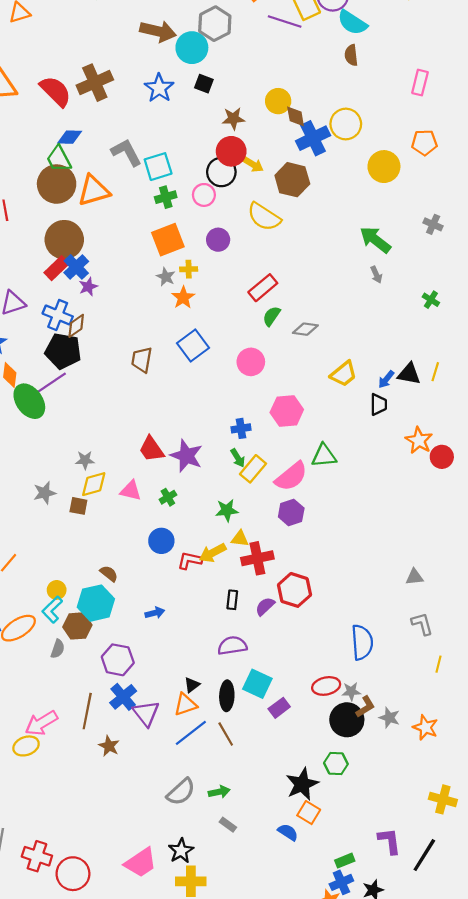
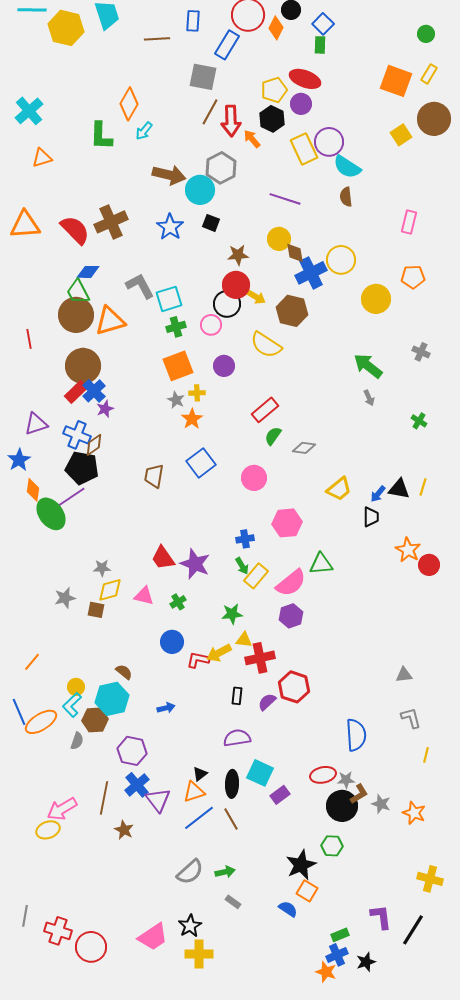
purple line: (285, 21) -> (285, 199), moved

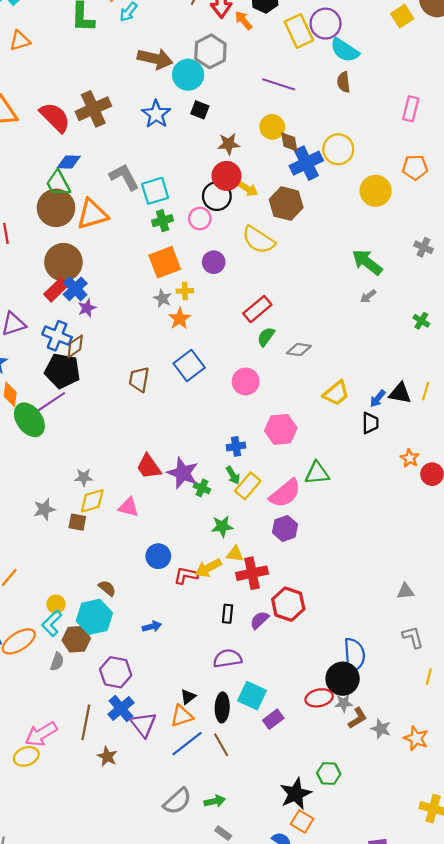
gray arrow: (369, 398) -> (368, 296), turned 77
orange star: (408, 550) -> (410, 458), size x0.7
green cross: (178, 602) -> (202, 488), moved, turned -35
black circle: (342, 806) -> (343, 679), moved

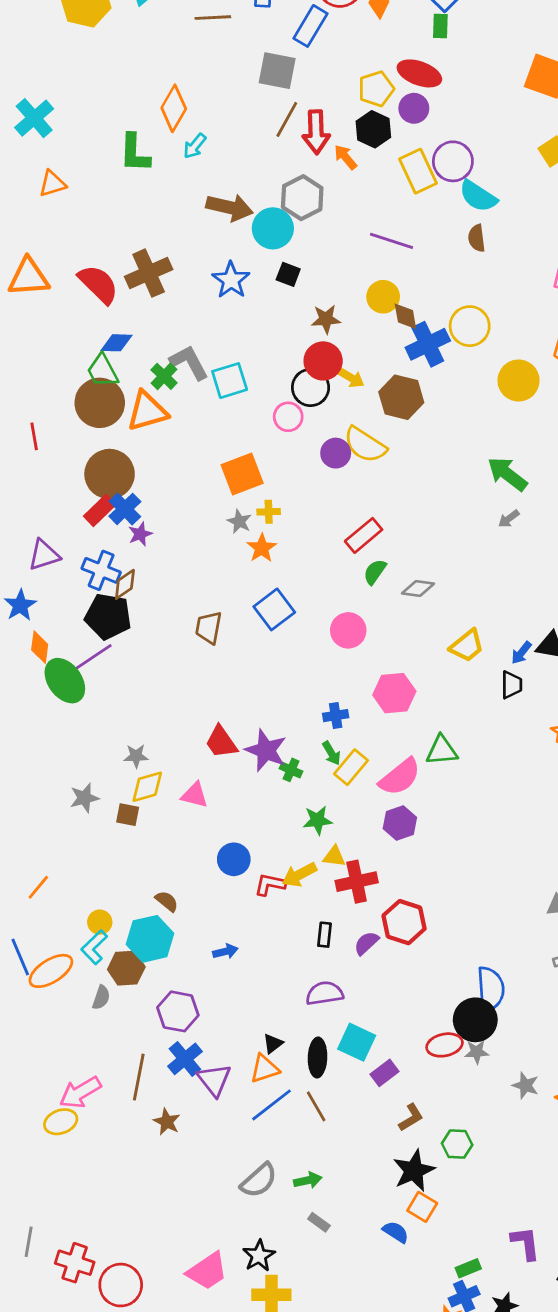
green cross: (163, 221) -> (164, 376), moved, turned -30
purple circle: (214, 262) -> (336, 453), moved
brown L-shape: (357, 718) -> (411, 1118), moved

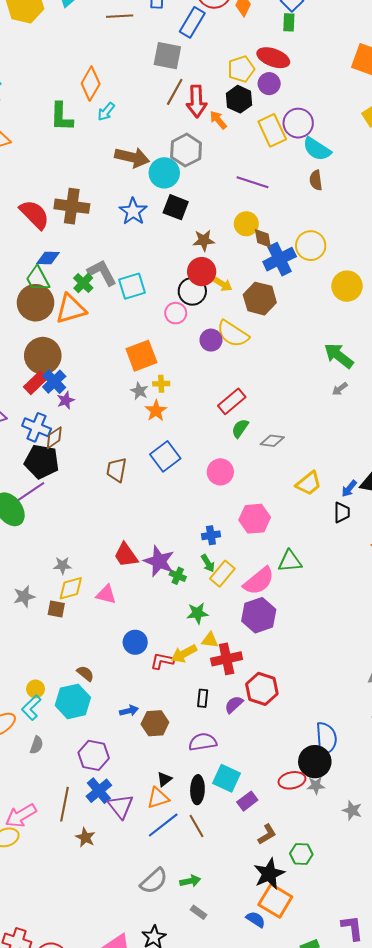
brown cross: (149, 273) -> (72, 206), turned 32
black square: (288, 274) -> (176, 207), size x1.4
purple hexagon: (400, 823) -> (259, 615), size x1.4
brown hexagon: (126, 968) -> (155, 723), moved
orange square: (422, 1207) -> (275, 901), size x1.5

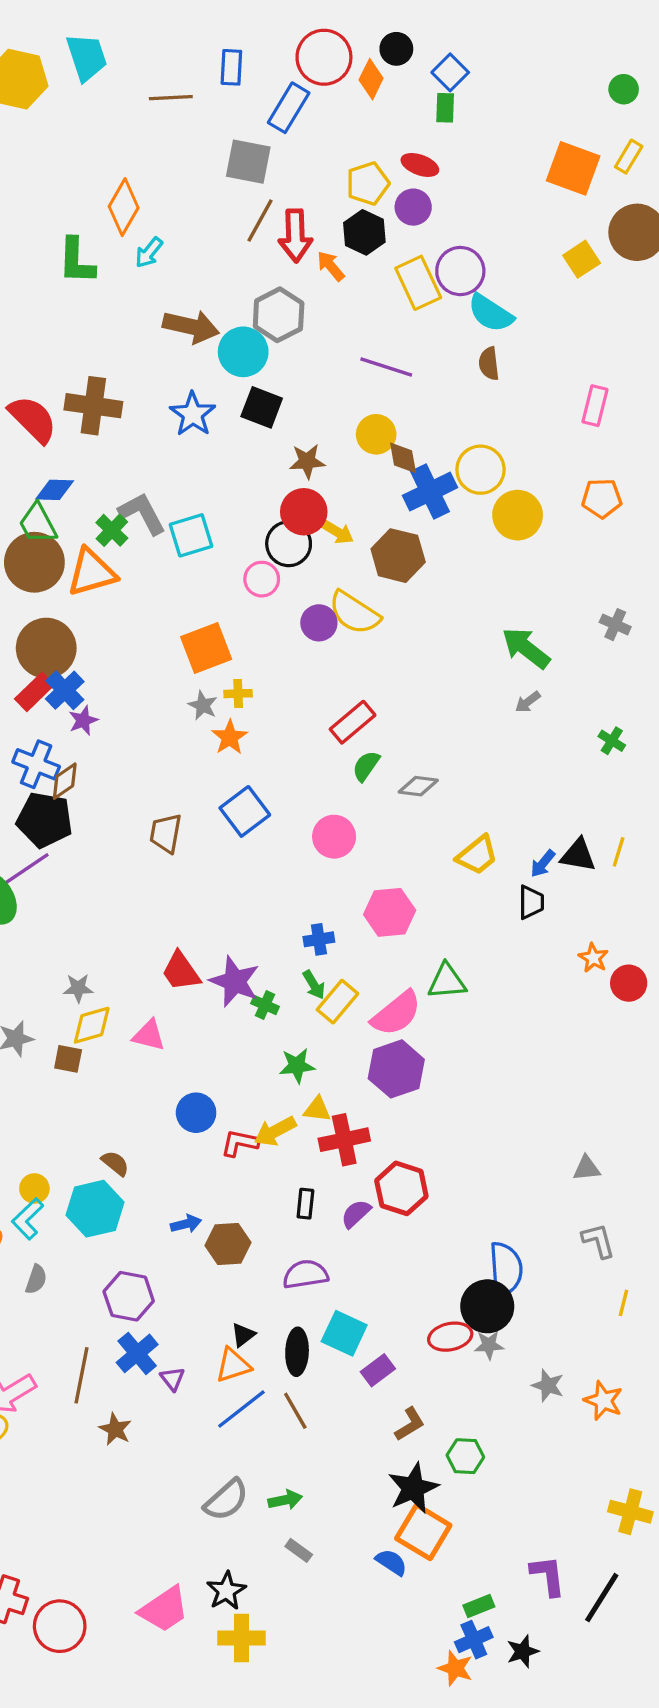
red ellipse: (273, 58) -> (420, 165), size x0.7
yellow circle: (347, 286) -> (518, 515), moved
purple triangle: (121, 806) -> (172, 1379), size x0.6

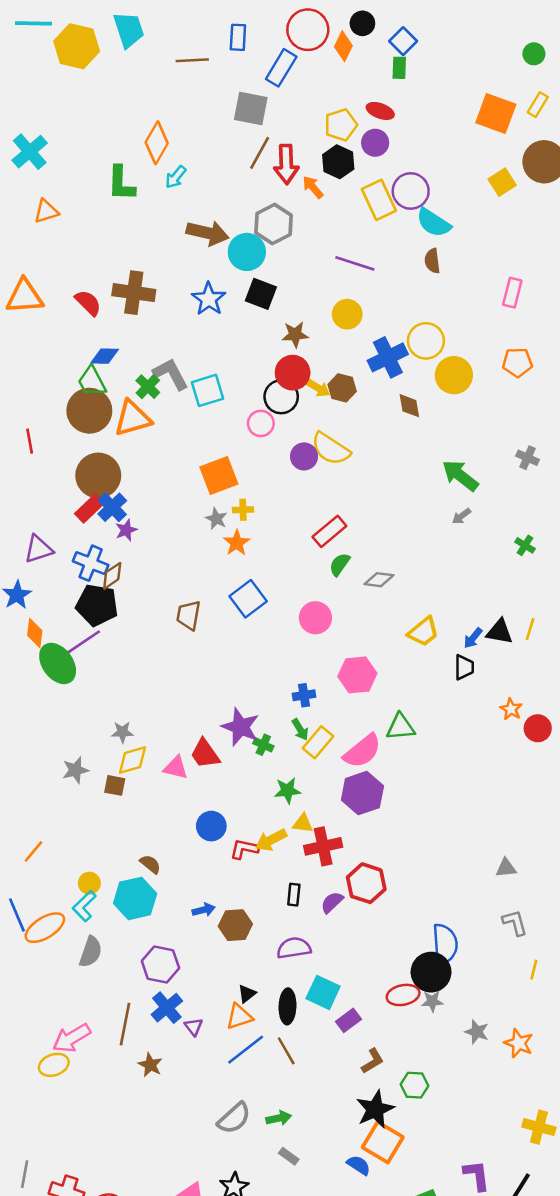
red semicircle: (33, 419) -> (88, 303), size x0.7
brown diamond: (403, 458) -> (409, 406), moved
brown hexagon: (398, 556) -> (342, 388), moved, size x0.7
red trapezoid: (181, 971) -> (205, 754), moved
gray semicircle: (36, 1279) -> (91, 952), size x1.4

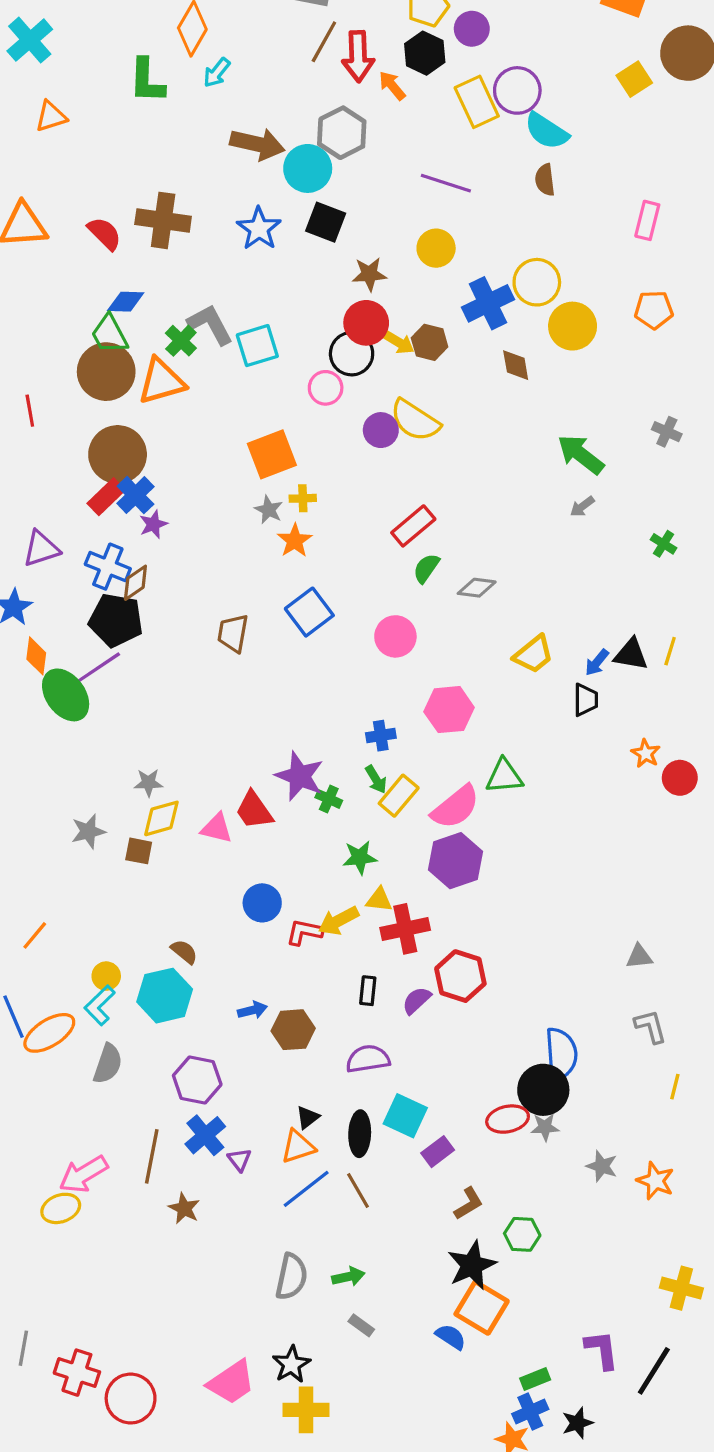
gray semicircle: (234, 1118) -> (291, 1277), turned -36

